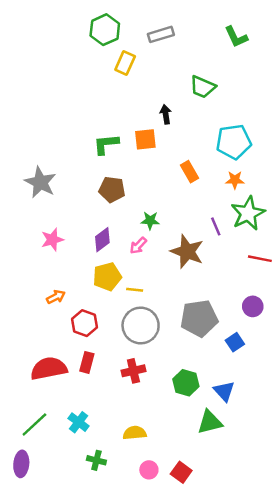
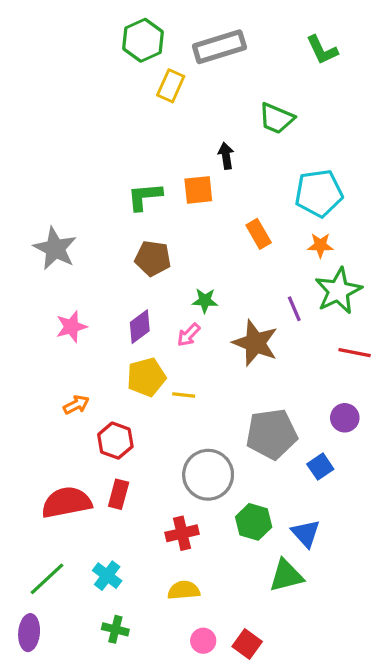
gray rectangle: (161, 34) -> (219, 47), size x1.4
gray circle: (141, 326) -> (208, 475), moved
red cross: (133, 371) -> (182, 533), moved
green cross: (96, 460) -> (115, 629), moved

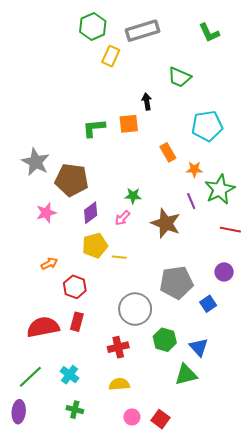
orange star: (320, 245) -> (194, 169), moved
brown pentagon: (153, 258) -> (72, 180), moved, size x1.4

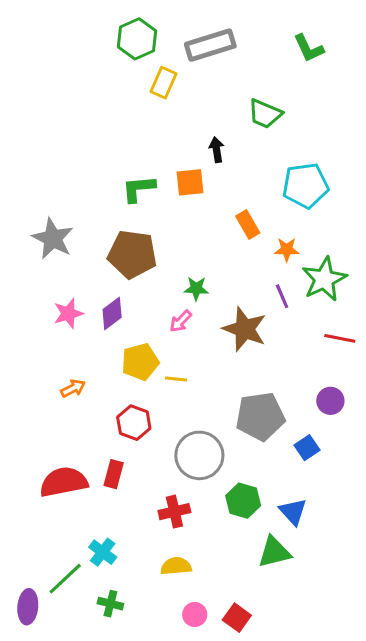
brown pentagon: (72, 180) -> (132, 254), moved
purple diamond: (91, 213) -> (112, 313), moved
red hexagon: (75, 287) -> (134, 423), moved
green line: (30, 377) -> (65, 579), moved

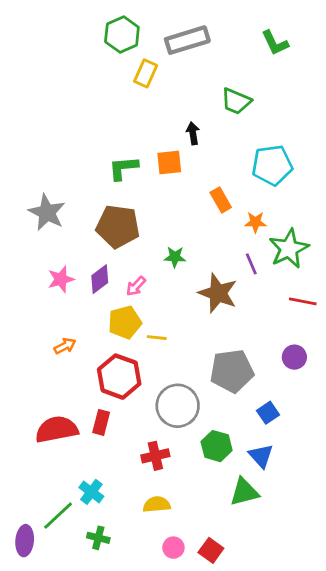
pink arrow: (181, 321) -> (136, 286), moved
red hexagon: (134, 423) -> (119, 377), size x1.4
blue square: (307, 448) -> (268, 413), moved

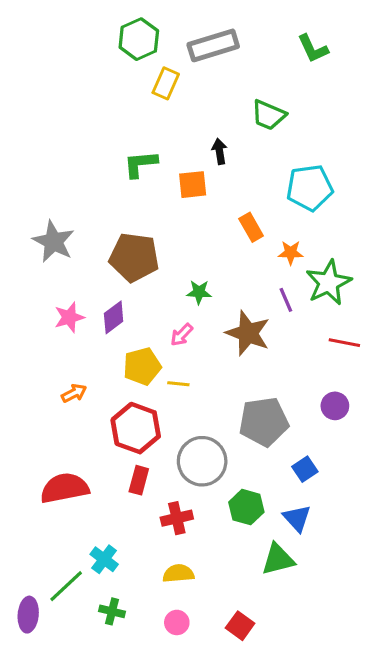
green L-shape: (123, 168) -> (140, 164), moved
pink arrow: (136, 286) -> (182, 335), moved
red rectangle: (101, 422) -> (139, 480), moved
pink circle: (173, 548) -> (177, 622), moved

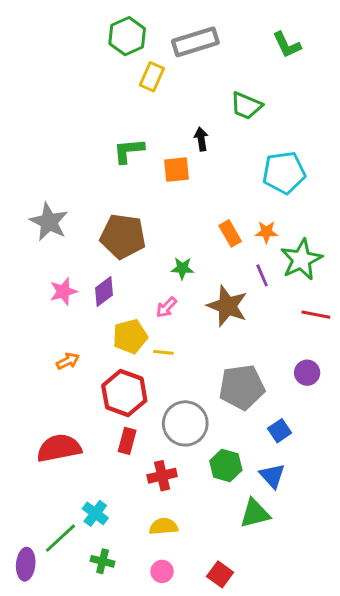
orange rectangle: (251, 227) -> (230, 233), moved

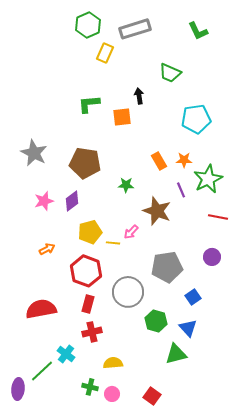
pink arrow: (166, 307) -> (131, 232), moved
red cross: (162, 476) -> (92, 332), moved
green cross: (103, 561) -> (90, 387), moved

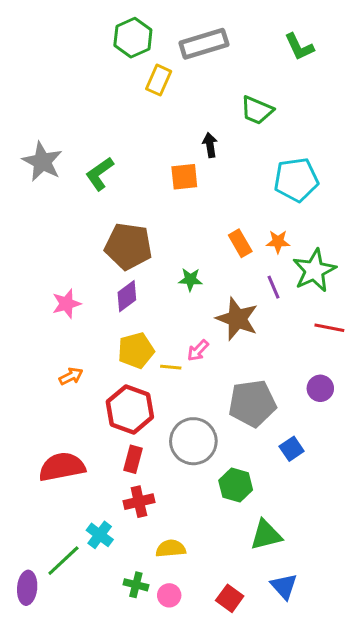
green L-shape: (89, 104) -> (100, 174), moved, turned -30
gray star: (34, 153) -> (42, 162), moved
purple diamond: (72, 201) -> (127, 296), moved
blue triangle: (188, 328) -> (284, 586), moved

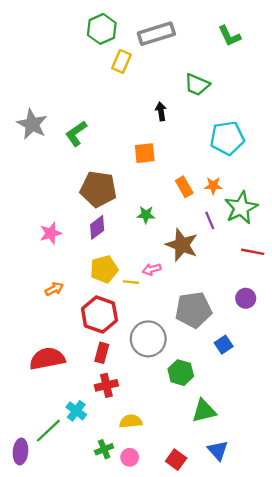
orange square: (184, 177) -> (145, 153), moved
pink arrow: (198, 351) -> (152, 269), turned 30
green cross: (136, 585) -> (104, 449), turned -36

